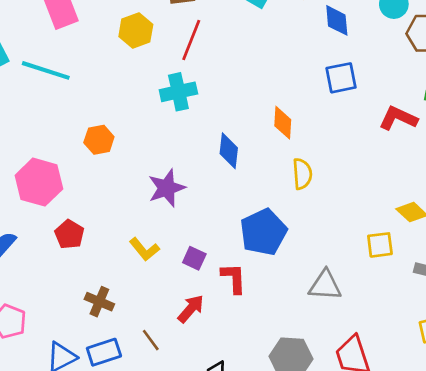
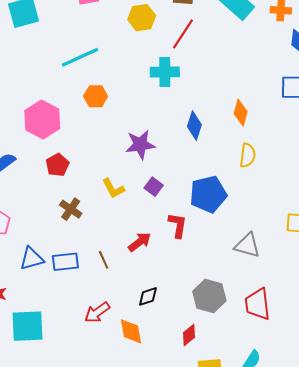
cyan line: (46, 70) -> (80, 57), moved, turned -54
purple square: (194, 258) -> (154, 187), moved
brown cross: (99, 302) -> (71, 209), moved

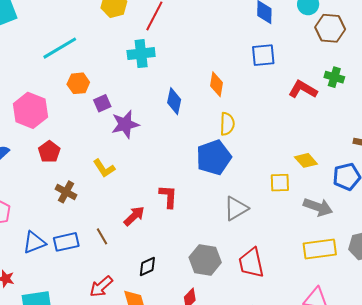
purple square: (154, 187) -> (102, 103), moved, turned 36
blue pentagon: (208, 194) -> (214, 157), moved
gray triangle: (247, 245) -> (236, 209), turned -40

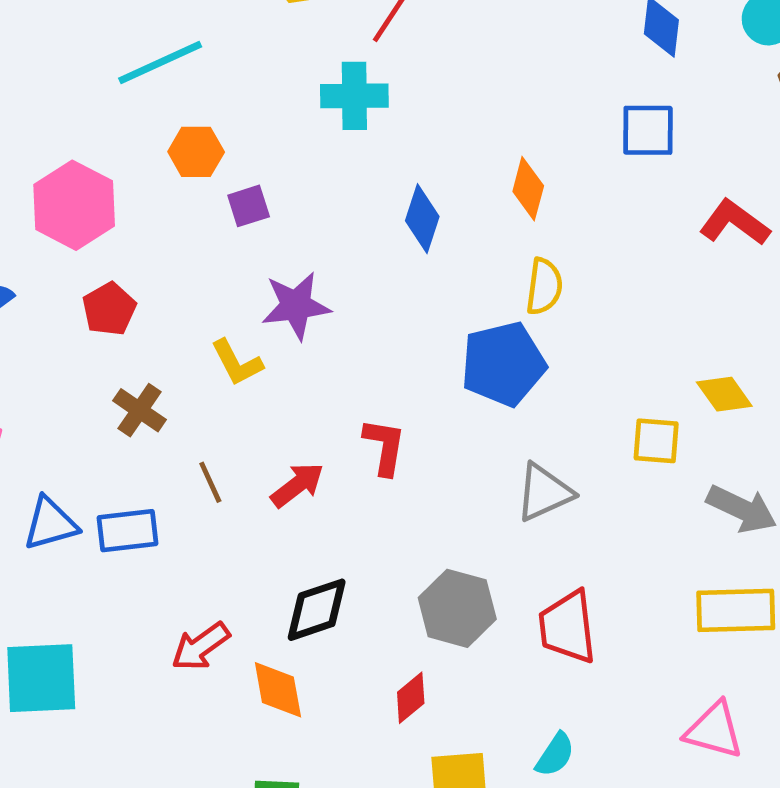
purple star: (125, 124) -> (296, 306), moved
brown line: (102, 236) -> (210, 482), moved
black diamond: (147, 266) -> (317, 610), size x1.4

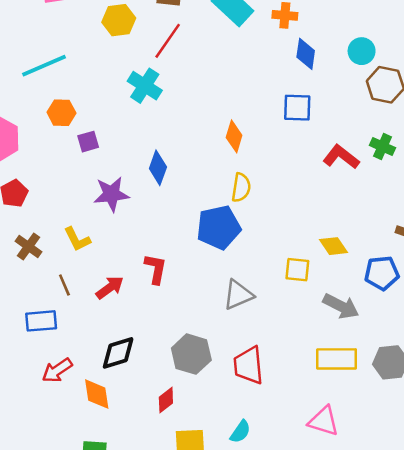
cyan cross: (354, 96) -> (145, 86), turned 32
blue diamond: (422, 219) -> (158, 168), moved
yellow L-shape: (237, 363) -> (77, 239), moved
blue rectangle: (127, 531) -> (41, 321), moved

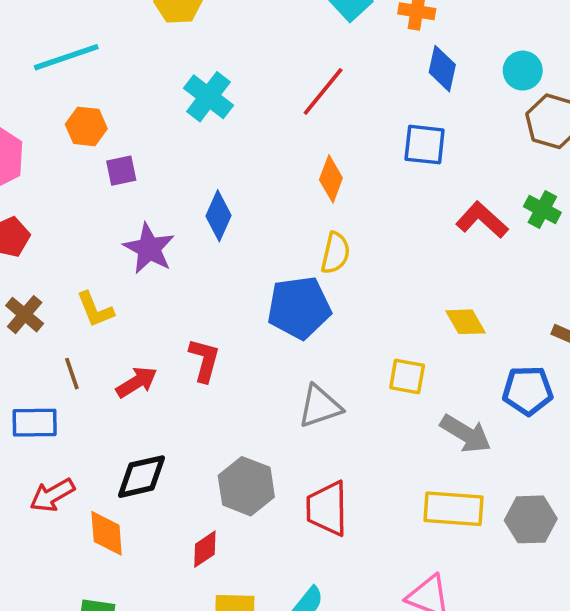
red line: (168, 41) -> (323, 91), moved
purple star: (111, 194) -> (149, 248), turned 30
yellow diamond: (333, 246) -> (466, 322), moved

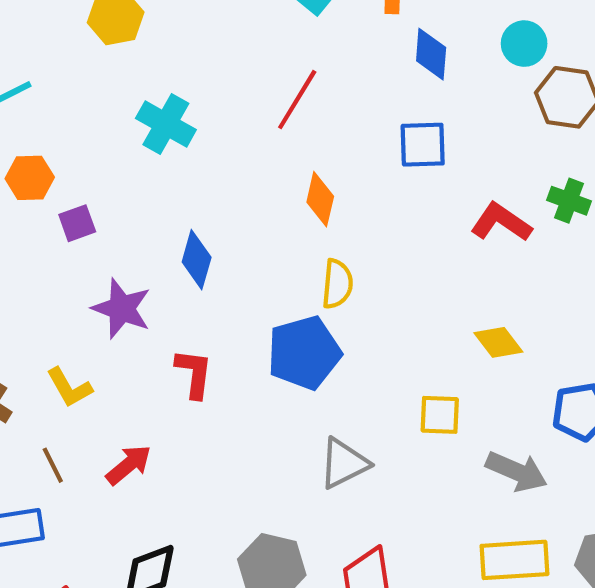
red L-shape: (204, 360) -> (194, 373), moved

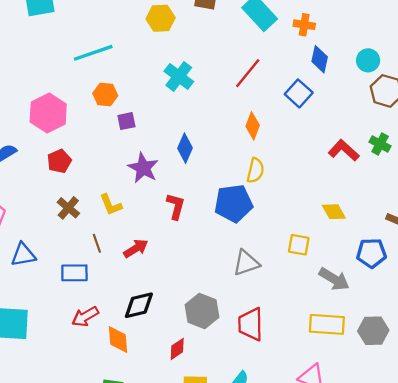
blue square: (423, 145) -> (299, 93), moved, turned 36

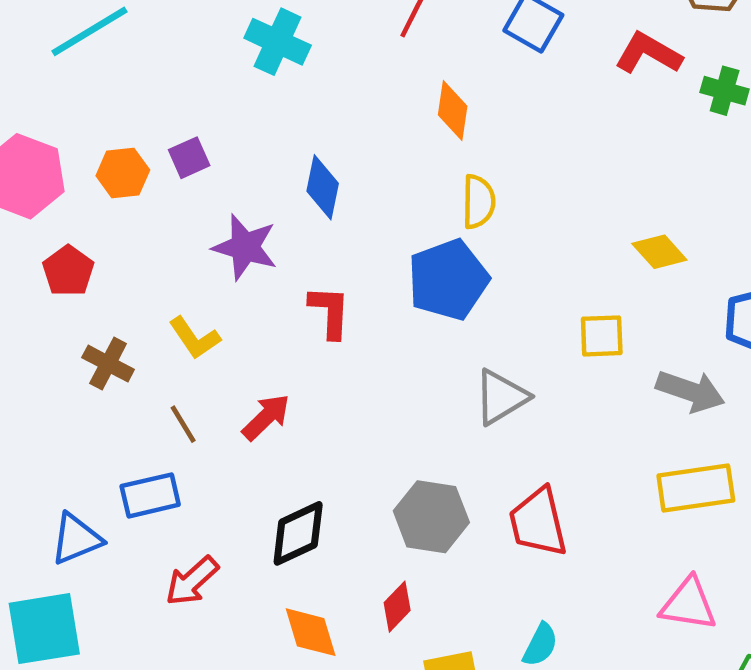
orange hexagon: (105, 94) -> (123, 173), moved
red L-shape: (344, 150) -> (648, 53), moved
blue triangle: (23, 255) -> (76, 539), moved
orange diamond: (118, 339) -> (311, 632), moved

